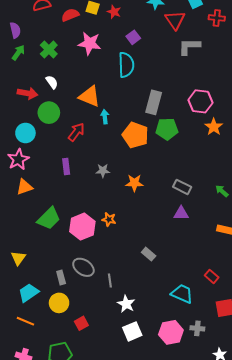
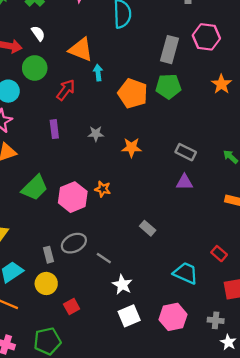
pink hexagon: (200, 101) -> (206, 37), moved
gray rectangle: (154, 102) -> (170, 50), moved
gray ellipse: (83, 267) -> (74, 243), turned -60
gray line: (110, 281) -> (104, 258), turned -48
gray cross: (197, 328) -> (216, 320), moved

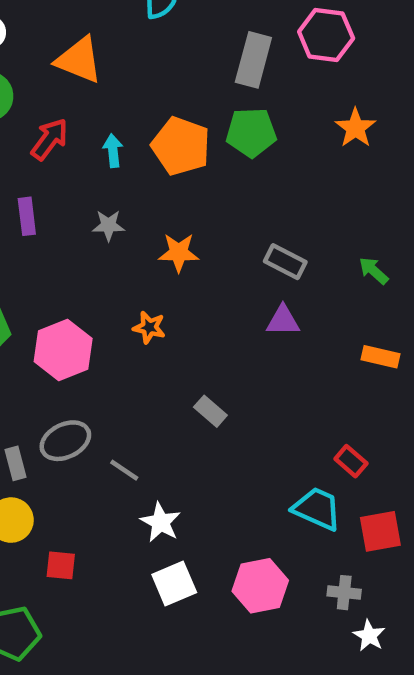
cyan arrow: (98, 73) -> (113, 151), moved
orange star: (103, 189) -> (149, 327), moved
cyan trapezoid: (186, 273) -> (317, 509), moved
red square: (72, 307) -> (61, 565), turned 35

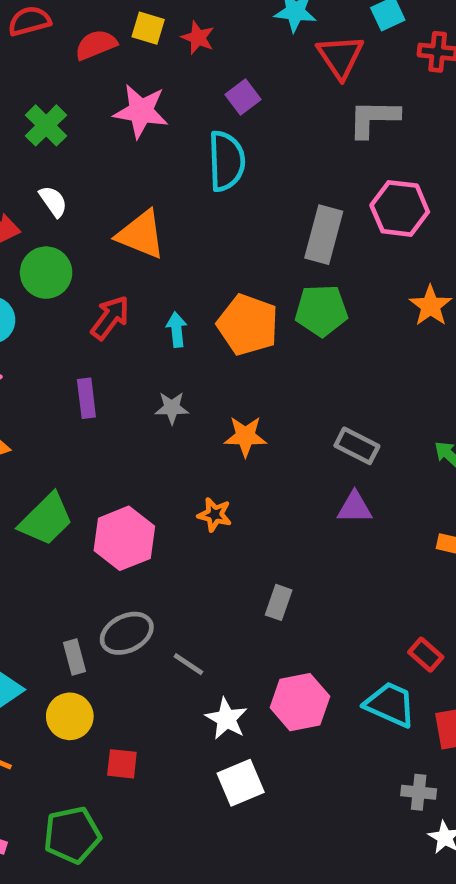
gray rectangle: (210, 411) -> (279, 602), turned 68
pink hexagon: (260, 586) -> (300, 702), moved

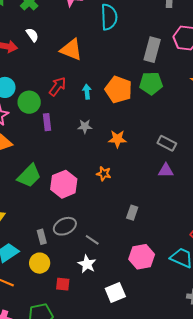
green circle: (46, 273) -> (29, 102), moved
white star: (226, 719) -> (87, 264), moved

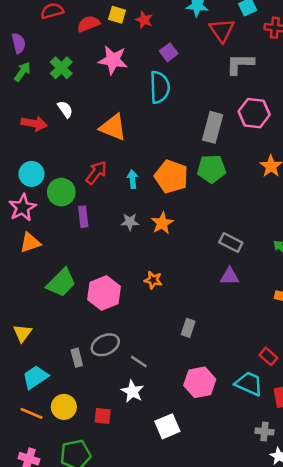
orange star: (117, 139) -> (162, 223), moved, turned -30
yellow circle: (40, 263) -> (64, 407), moved

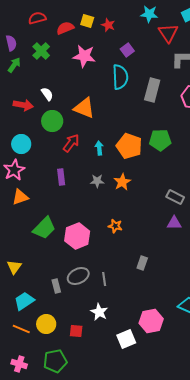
green cross: (61, 68) -> (41, 51), moved
gray rectangle: (213, 127) -> (152, 90), moved
green circle: (61, 192) -> (52, 121), moved
gray line: (139, 362) -> (104, 279), moved, turned 48
pink hexagon: (200, 382) -> (151, 321), moved

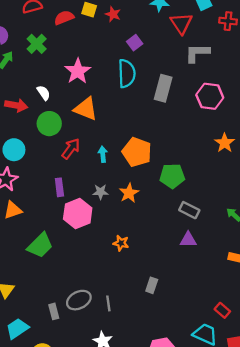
pink star: (84, 56) -> (78, 71), moved, turned 30
green pentagon: (160, 140) -> (172, 176), moved
pink hexagon: (77, 236) -> (78, 214), moved

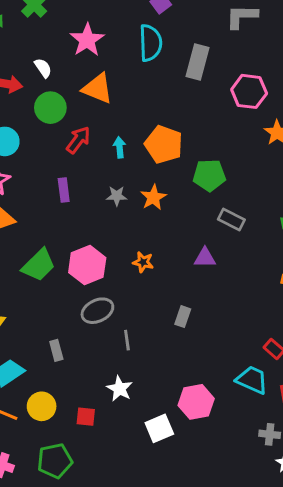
pink hexagon: (210, 96) -> (249, 91), moved
pink hexagon: (78, 214) -> (87, 265), moved
purple triangle: (188, 240) -> (205, 258), moved
gray ellipse: (79, 300) -> (97, 311), moved

